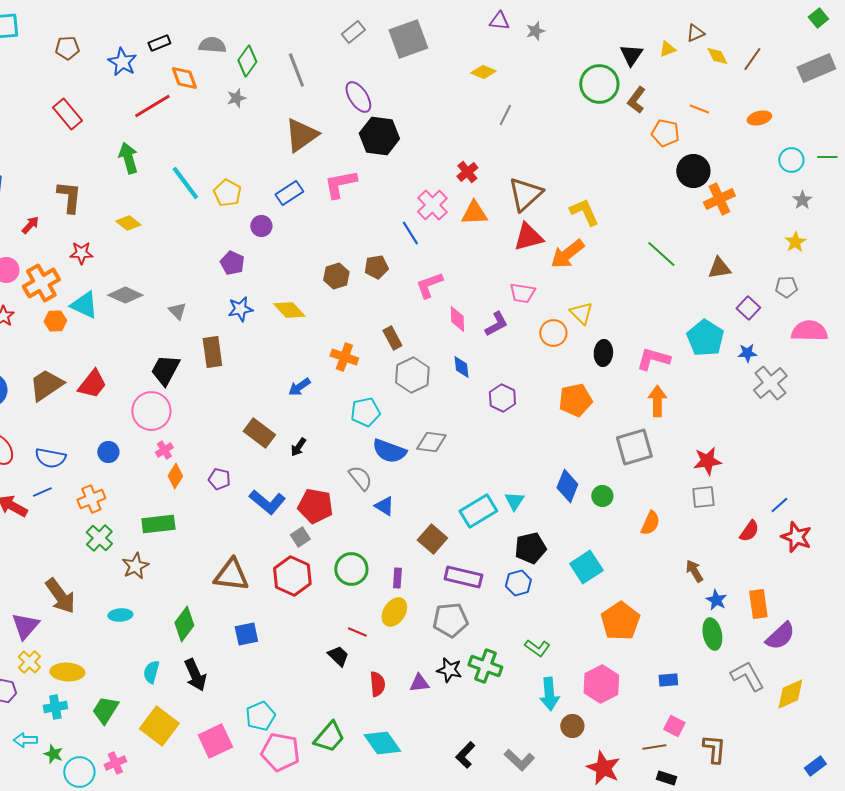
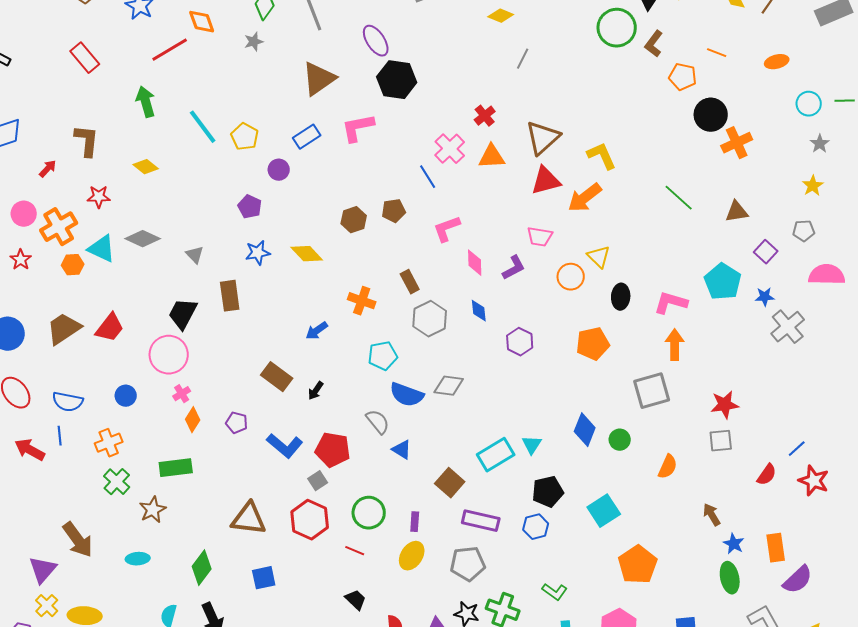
blue line: (42, 492) -> (60, 436), turned -72
red line: (357, 632) -> (355, 551), moved

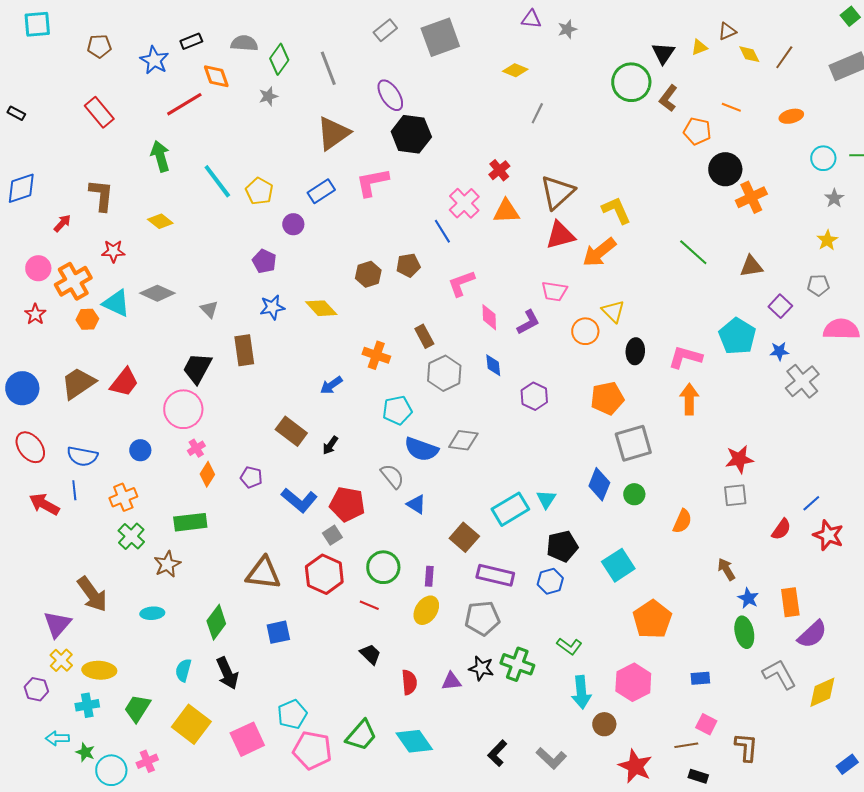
gray square: (652, 391) -> (633, 443), moved

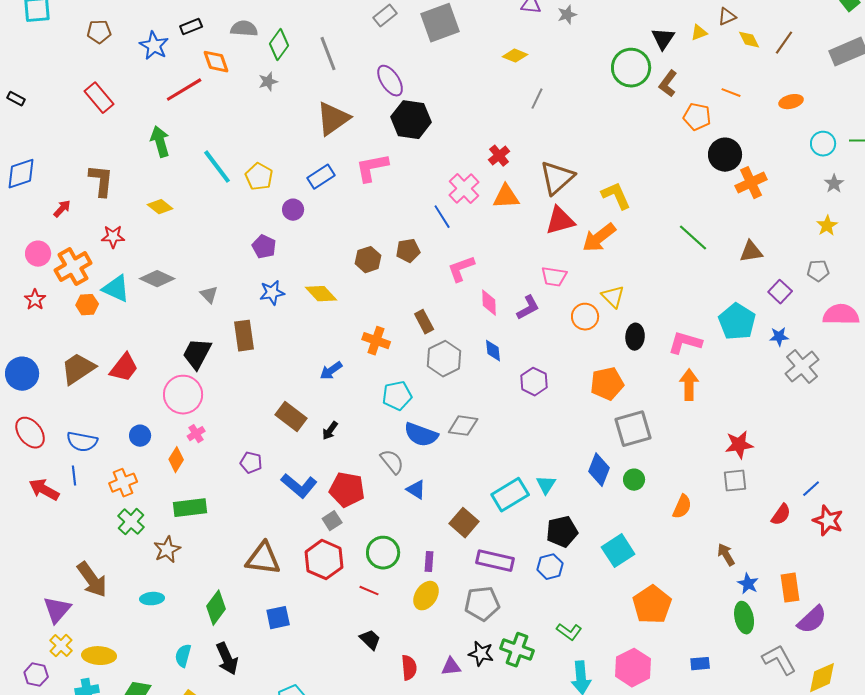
orange diamond: (207, 474) -> (176, 460), moved

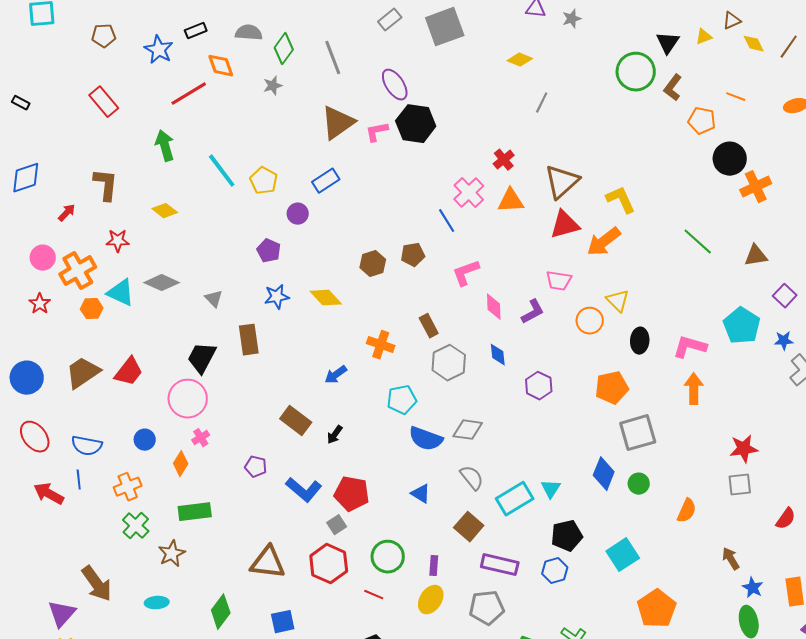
pink L-shape: (372, 168) -> (377, 132), moved, size x0.7
gray semicircle: (392, 462) -> (472, 478), moved

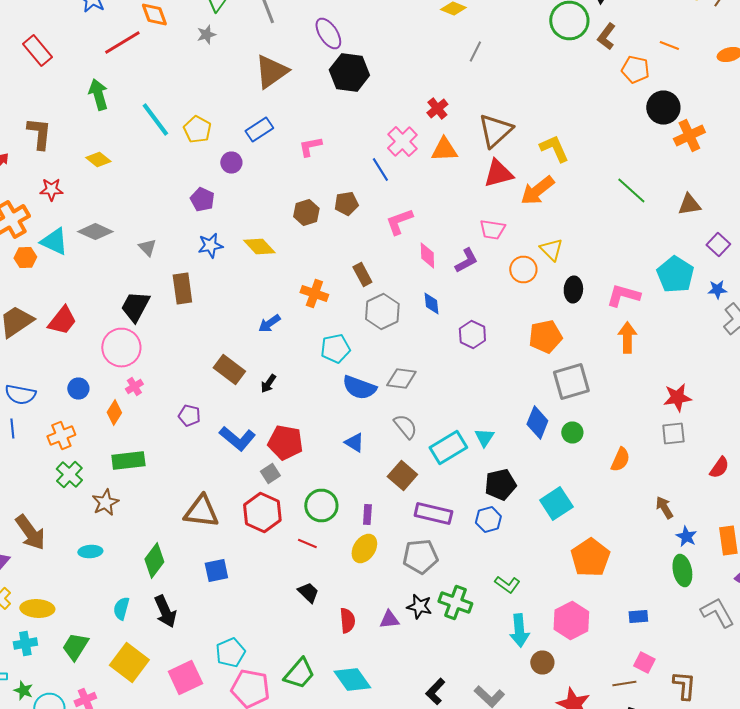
pink L-shape: (377, 132) -> (310, 146), moved

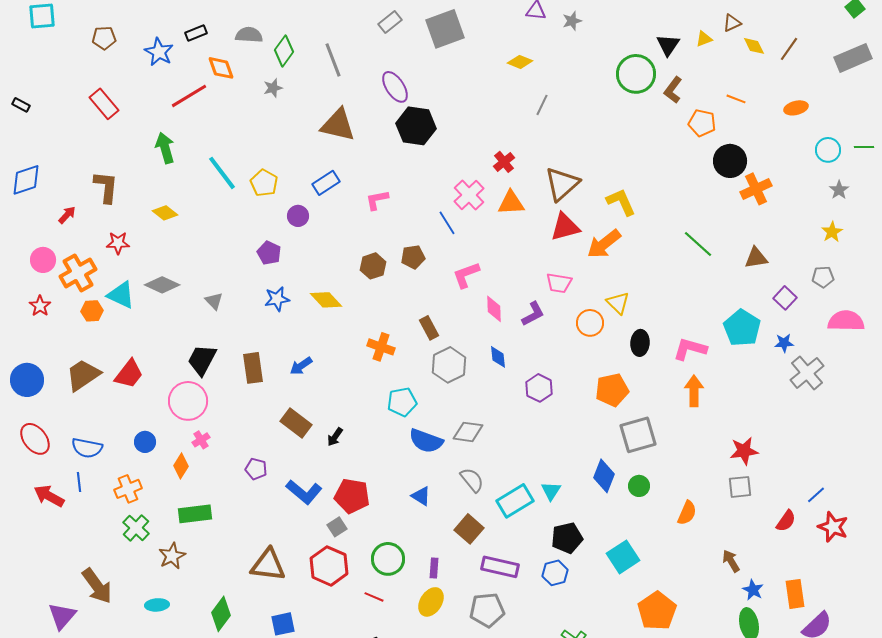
brown triangle: (271, 72) -> (338, 125), turned 48
brown rectangle: (182, 288) -> (253, 368), moved
blue arrow: (269, 324) -> (301, 366), moved

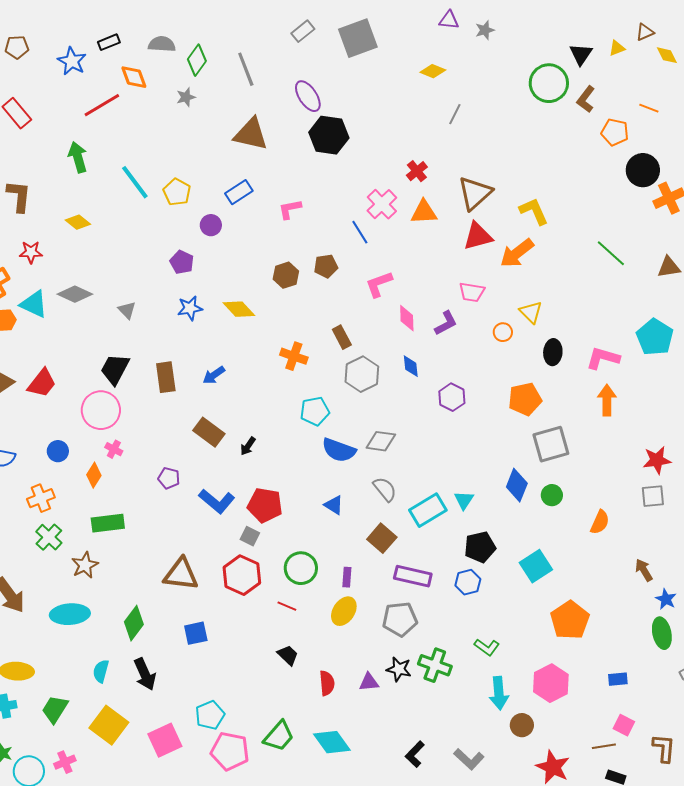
orange circle: (590, 323) -> (503, 332), size x0.7
pink cross: (201, 440) -> (114, 449), turned -30
gray square: (337, 527) -> (250, 536), turned -30
cyan ellipse: (157, 605) -> (70, 614), size x1.6

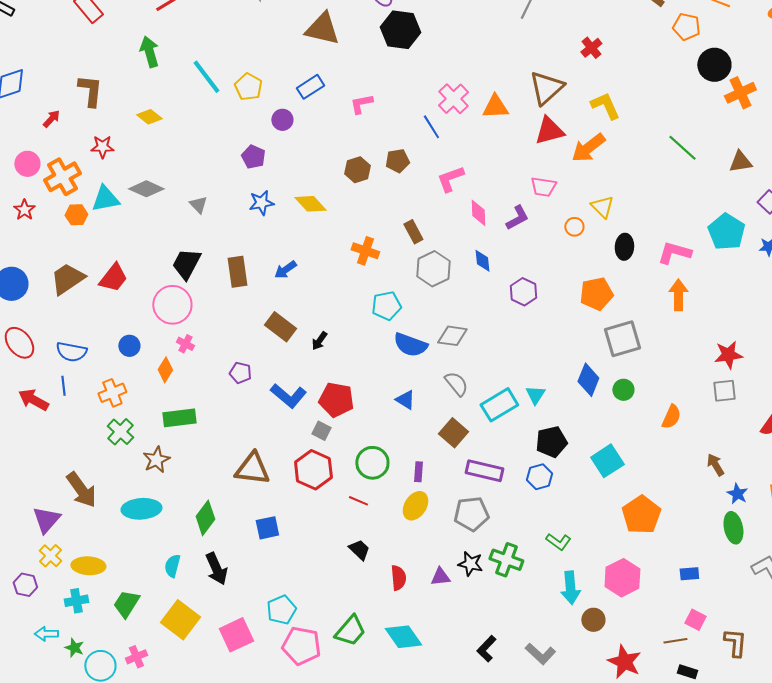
red cross: (417, 171) -> (591, 48), moved
cyan triangle: (34, 304) -> (105, 199), turned -36

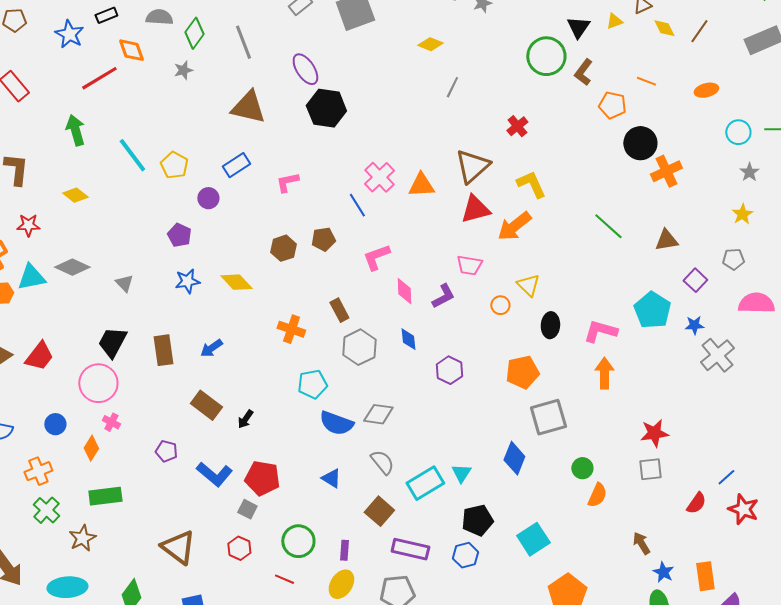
green circle: (623, 390) -> (582, 468), moved
brown triangle: (252, 469) -> (178, 547), turned 30
red hexagon: (313, 470) -> (239, 548), size x0.6

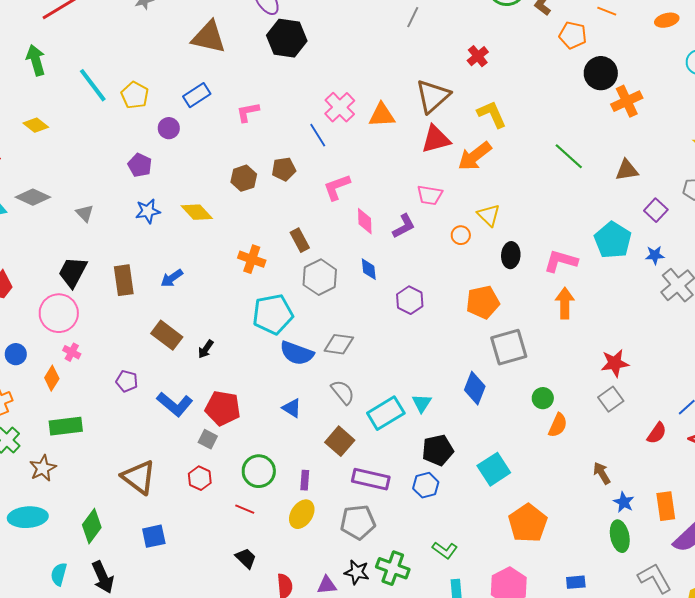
cyan pentagon: (312, 384) -> (273, 314), size x1.4
gray square: (650, 469) -> (611, 399), turned -30

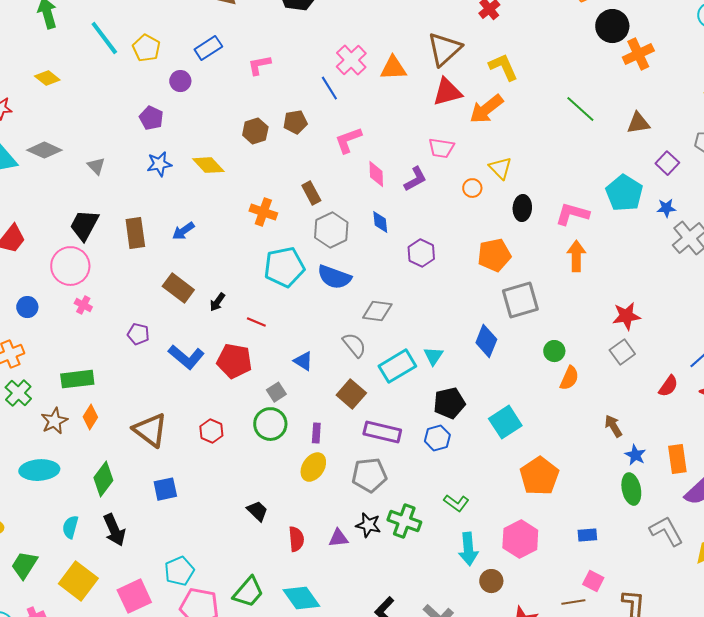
gray diamond: (339, 344) -> (377, 311), moved
blue semicircle: (297, 353) -> (334, 277), moved
orange diamond: (52, 378) -> (90, 417), moved
gray square: (208, 439) -> (276, 392), moved, turned 30
red line: (245, 509) -> (256, 322), moved

